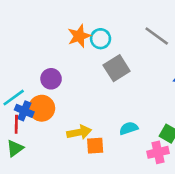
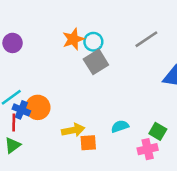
gray line: (157, 36) -> (146, 39), turned -70
gray square: (117, 68) -> (96, 62), moved
purple circle: (51, 79) -> (13, 43), moved

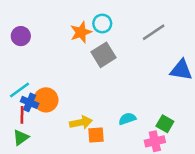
cyan circle: (93, 42) -> (102, 24), moved

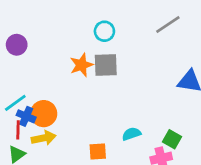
orange star: (81, 32) -> (81, 65), moved
gray line: (154, 32) -> (168, 24), moved
gray square: (104, 55) -> (106, 65), turned 30
yellow arrow: (81, 123) -> (44, 138), moved

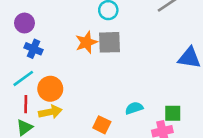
blue cross: (26, 116) -> (34, 49), moved
green square: (172, 139) -> (173, 113), turned -30
orange square: (98, 151) -> (102, 125), turned 30

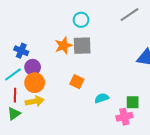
purple circle: (24, 23) -> (33, 67), moved
orange square: (102, 125) -> (77, 82), moved

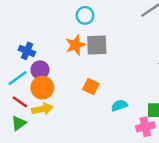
cyan circle: (81, 20) -> (85, 15), moved
red line: (15, 95) -> (20, 102), turned -56

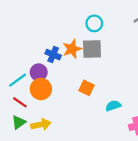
cyan circle: (85, 15) -> (94, 23), moved
blue cross: (27, 51) -> (53, 55), moved
yellow arrow: (42, 109) -> (41, 125), moved

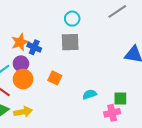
orange star: (72, 49) -> (20, 42), moved
orange square: (86, 88) -> (55, 78), moved

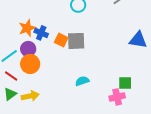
gray square: (70, 42) -> (76, 41), moved
orange square: (55, 78) -> (61, 40), moved
cyan semicircle: (90, 94) -> (82, 81), moved

